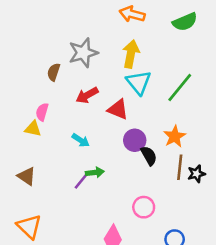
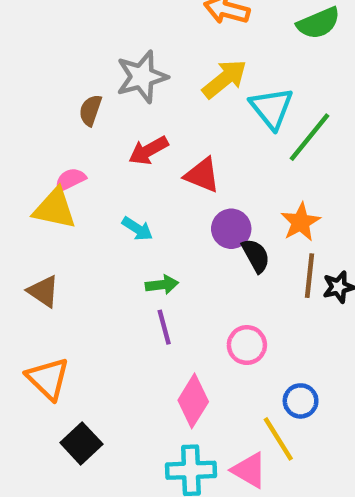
yellow arrow: (131, 54) -> (225, 79), turned 40
cyan triangle: (139, 82) -> (271, 108), moved
pink semicircle: (42, 112) -> (70, 180), turned 48
yellow triangle: (33, 129) -> (55, 209), size x1.5
purple line: (82, 180) -> (164, 327), moved, turned -54

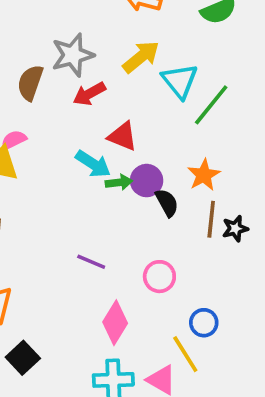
brown semicircle: (90, 110) -> (30, 83), size x1.4
red arrow: (148, 150) -> (89, 94), moved
cyan arrow: (137, 229) -> (93, 164), moved, size x1.4
green arrow: (162, 285) -> (119, 182), moved
purple line: (164, 327) -> (91, 262), turned -52

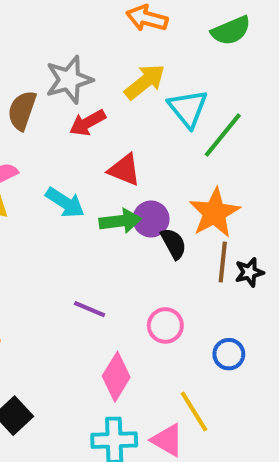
cyan arrow: (93, 164) -> (65, 203), moved
orange star: (204, 175) -> (214, 213), size x1.4
green arrow: (119, 182) -> (120, 221), size x1.4
blue circle: (204, 323) -> (229, 354), moved

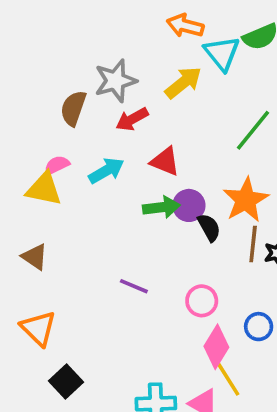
cyan triangle: (188, 108) -> (222, 53), moved
cyan arrow: (65, 203) -> (106, 171), moved, turned -63
pink diamond: (116, 377) -> (216, 347), moved

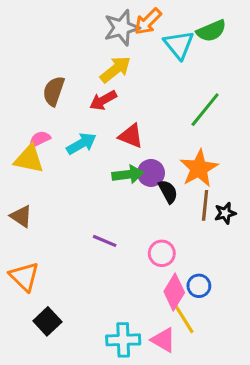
orange arrow: (185, 26) -> (148, 22), turned -60
gray star: (115, 81) -> (122, 28), moved
yellow arrow: (183, 83) -> (115, 69), moved
blue circle: (259, 327) -> (199, 286), moved

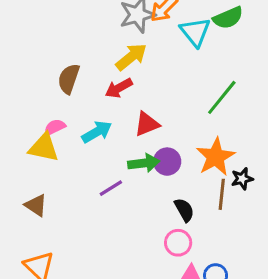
red triangle: (131, 136) -> (147, 124), turned -44
black semicircle: (168, 192) -> (184, 210), moved
black star: (225, 213) -> (242, 179), moved
purple line: (105, 241) -> (111, 188), moved, turned -55

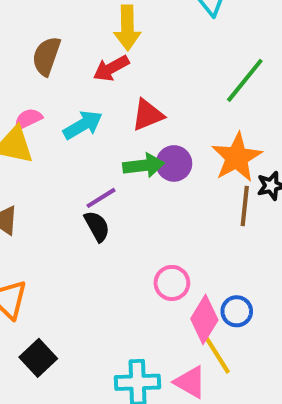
yellow arrow: (131, 57) -> (127, 28), turned 128
black semicircle: (184, 210) -> (97, 226), moved
pink circle: (178, 243) -> (172, 283), moved

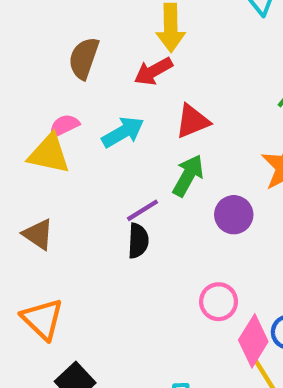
purple circle: (174, 163) -> (234, 215), moved
green arrow: (144, 165) -> (188, 176), turned -54
black semicircle: (97, 226) -> (138, 241), turned 32

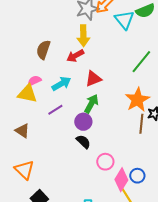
purple line: (142, 210) -> (55, 110), moved
purple circle: (234, 215) -> (83, 122), moved
black semicircle: (138, 241) -> (83, 142), moved, turned -49

